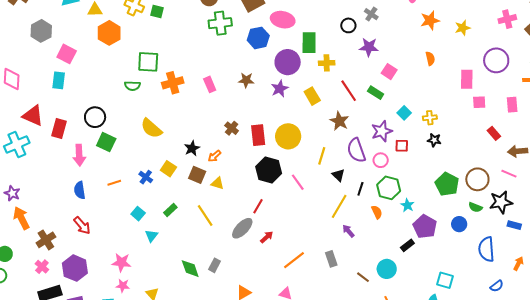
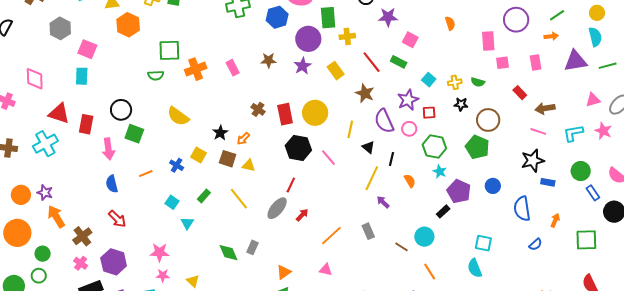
brown circle: (477, 179) -> (488, 120), moved
green hexagon: (389, 188) -> (434, 147), moved
green semicircle: (475, 207) -> (478, 82), moved

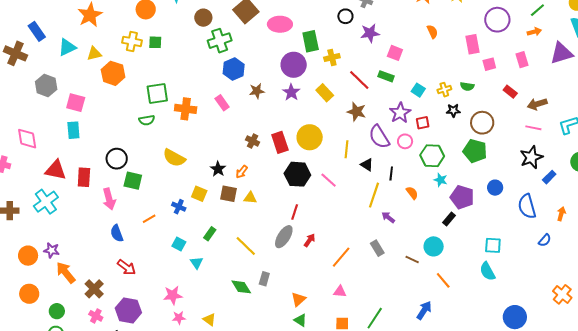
blue hexagon: (277, 17) -> (234, 69), moved
orange cross: (196, 69) -> (186, 109), turned 35
blue rectangle: (548, 182) -> (549, 177), turned -48
yellow line: (239, 199) -> (246, 246), moved
orange circle: (17, 233) -> (29, 294), size x0.7

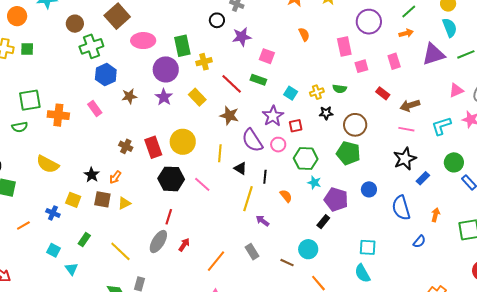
pink ellipse: (280, 24) -> (143, 41), moved
yellow triangle: (250, 198) -> (124, 203), turned -32

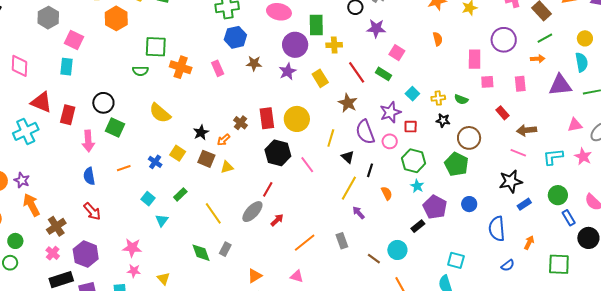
brown cross: (126, 146) -> (241, 123), moved

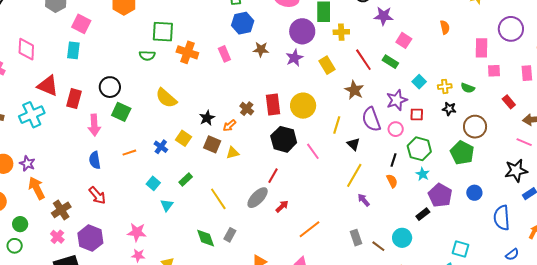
black line: (370, 170) -> (393, 160), moved
gray rectangle: (342, 241) -> (356, 238), moved

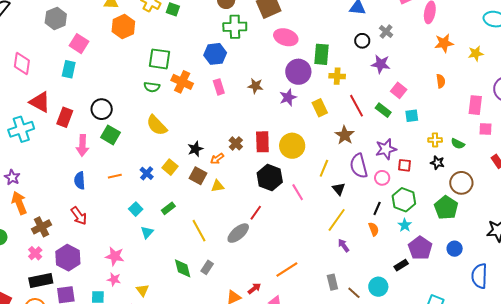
blue hexagon: (243, 23) -> (215, 54), moved
green semicircle: (147, 56) -> (152, 87), moved
cyan square: (419, 82) -> (412, 116), moved, turned 32
red arrow: (282, 206) -> (254, 288), moved

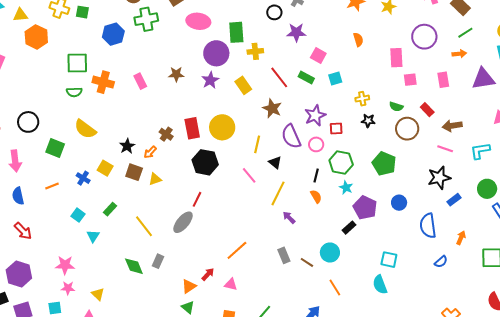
blue hexagon: (215, 54) -> (113, 34), moved
green square: (110, 135) -> (55, 148), moved
green semicircle: (458, 144) -> (396, 107), moved
brown circle: (461, 183) -> (407, 129), moved
pink line: (298, 192) -> (249, 175), moved

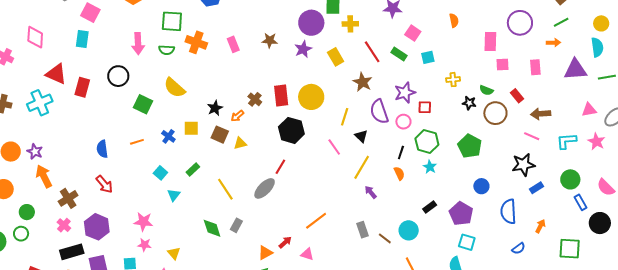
black star: (368, 121) -> (469, 103), moved
pink arrow: (15, 161) -> (138, 44), moved
yellow square: (105, 168) -> (191, 128), turned -35
purple pentagon: (365, 208) -> (461, 214), moved

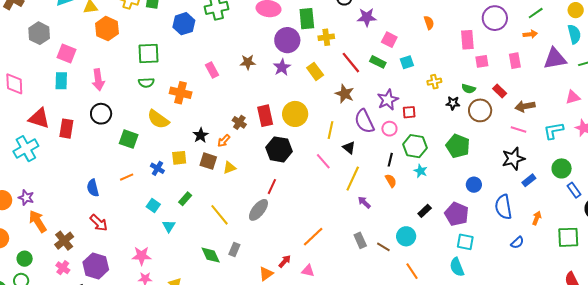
orange cross: (196, 42) -> (181, 93), moved
pink arrow: (138, 44) -> (98, 80), moved

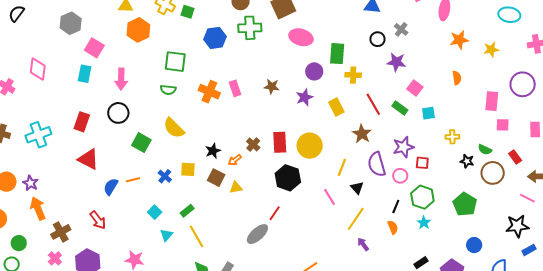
purple circle: (287, 40) -> (314, 71), size x0.7
orange cross: (181, 93) -> (209, 92), moved
red triangle: (39, 118) -> (88, 159), moved
blue semicircle: (93, 188) -> (111, 187), moved, turned 36
yellow line: (220, 215) -> (197, 236), moved

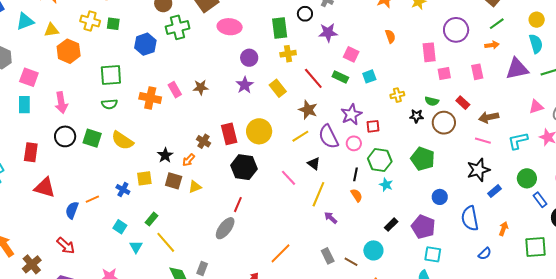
green rectangle: (337, 54) -> (280, 28), moved
brown star: (272, 87) -> (201, 87), moved
green square: (141, 143) -> (92, 138), moved
yellow line: (342, 167) -> (300, 136), moved, turned 48

